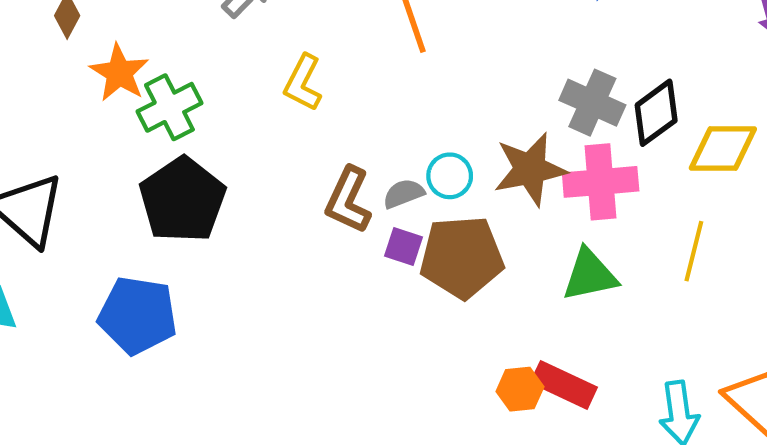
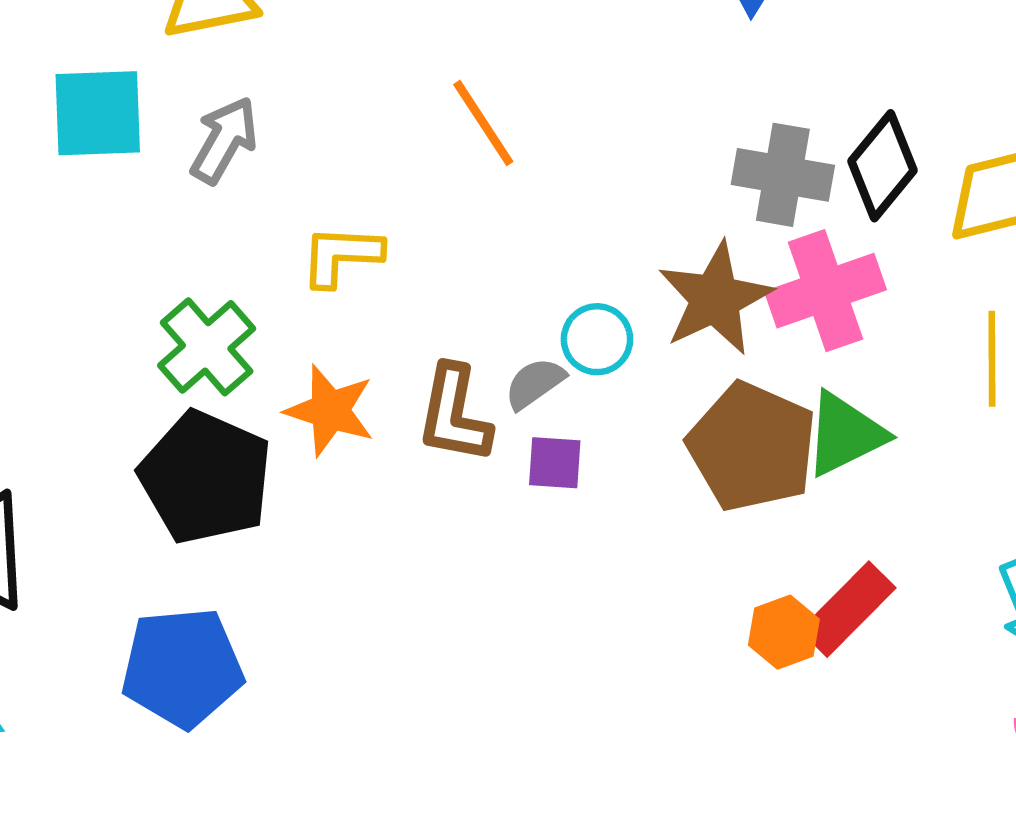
orange star: (119, 73) -> (330, 411), moved
yellow L-shape: (303, 83) -> (341, 256), turned 80
green cross: (169, 107) -> (207, 347), moved
brown pentagon: (462, 257) -> (752, 447), moved, turned -30
red rectangle: (564, 385) -> (848, 609), turned -56

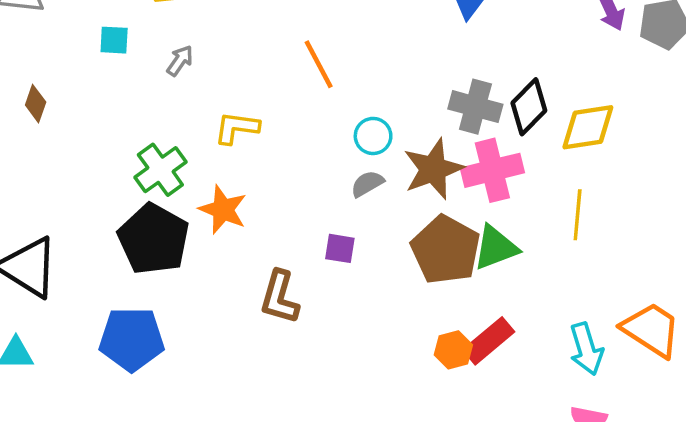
cyan square: (98, 113) -> (114, 40), size x0.6
gray arrow: (224, 140) -> (180, 61), size x0.7
cyan circle: (597, 339) -> (373, 136), moved
gray semicircle: (535, 383) -> (367, 184), moved
brown L-shape: (454, 414) -> (280, 297), moved

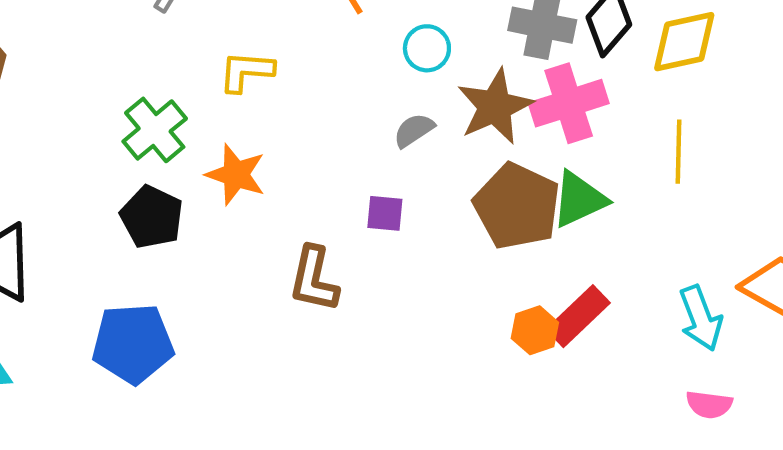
cyan circle: (373, 136) -> (427, 48), moved
black pentagon: (154, 239) -> (152, 217), size x0.7

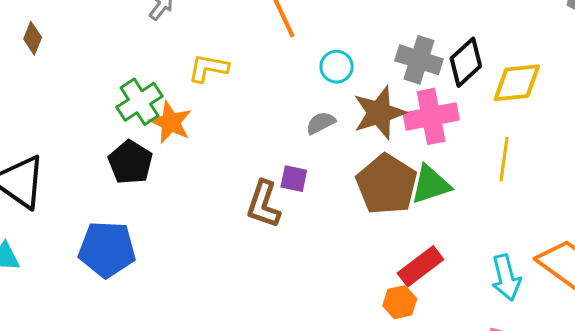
orange star: (236, 175) -> (170, 122), moved
brown L-shape: (314, 279) -> (263, 204), moved
orange hexagon: (535, 330) -> (400, 302), moved

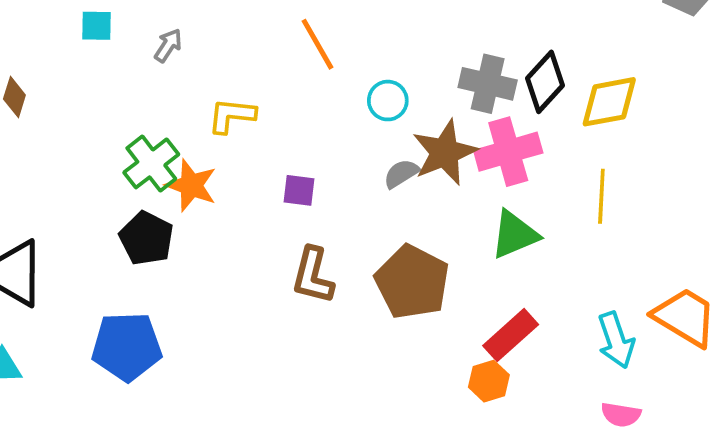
gray semicircle: (321, 123) -> (401, 174), moved
purple square: (294, 179) -> (299, 190), moved
brown pentagon: (387, 184) -> (412, 282), moved

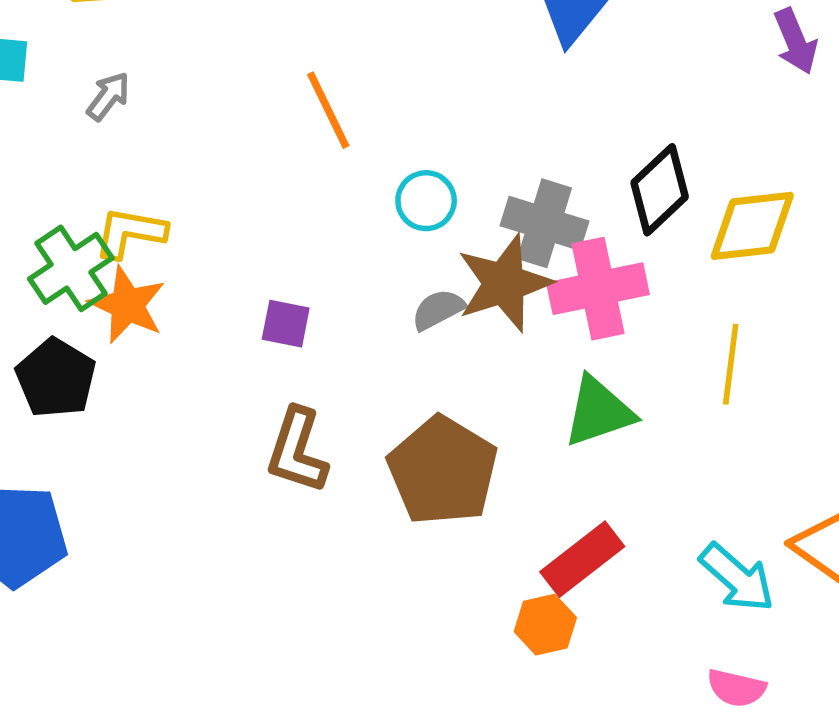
gray cross: (488, 84) -> (544, 223), moved
yellow L-shape: (232, 116) -> (130, 233), moved
cyan arrow: (616, 340) -> (737, 578), turned -34

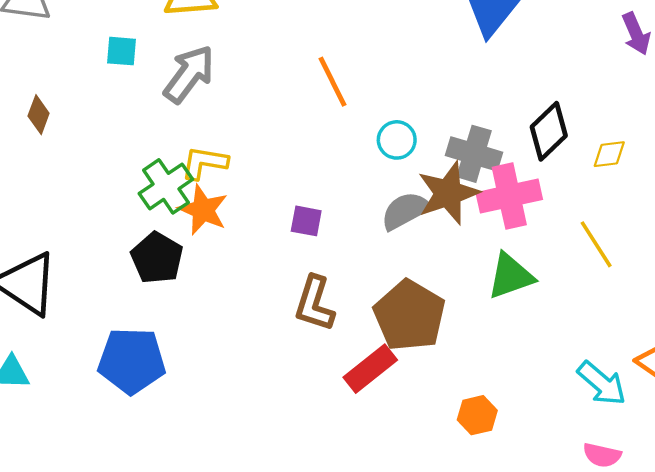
gray arrow: (108, 96) -> (189, 74), size x1.8
yellow diamond: (752, 226) -> (609, 154), size x0.6
gray semicircle: (438, 310) -> (405, 211), size x1.4
yellow line: (731, 364) -> (596, 244), turned -39
red rectangle: (582, 559) -> (370, 369), moved

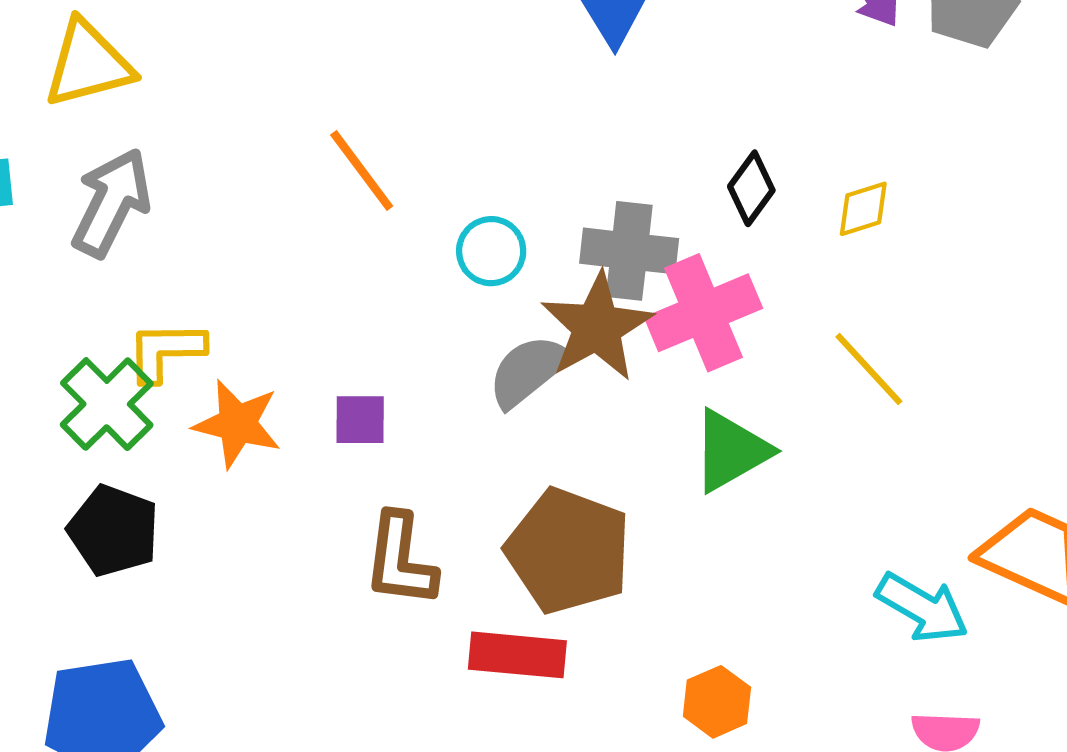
black diamond: (549, 131) -> (751, 188), size x0.7
orange star: (203, 210) -> (237, 424), moved
red rectangle: (370, 369) -> (517, 655), turned 54

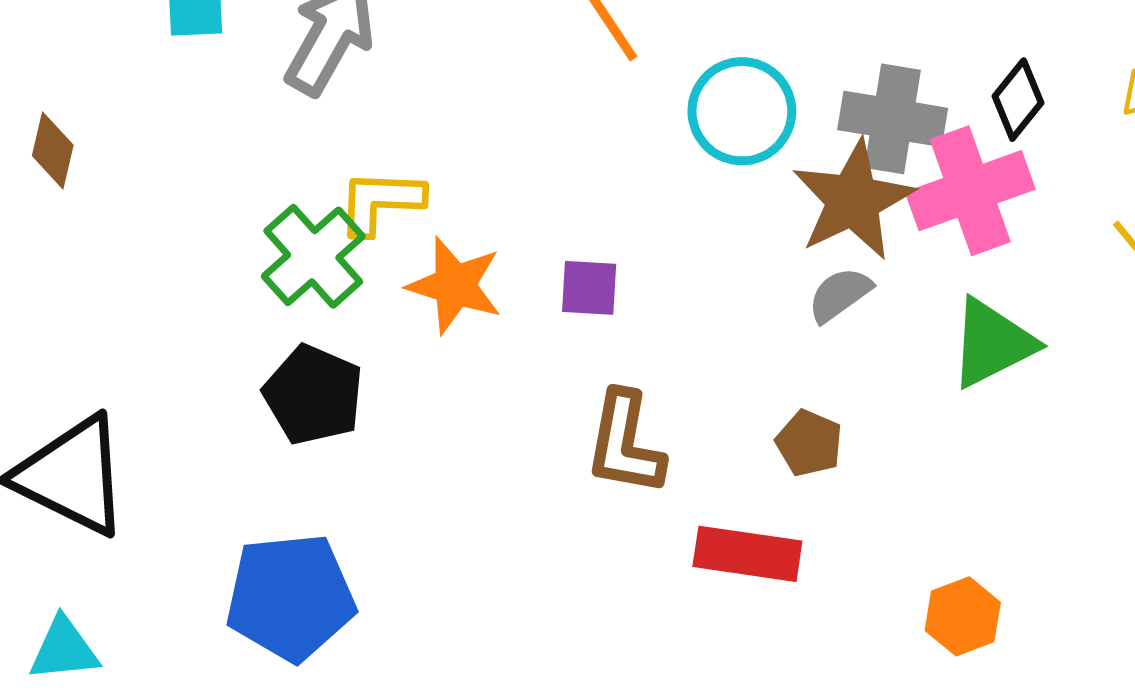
black diamond: (751, 188) -> (1018, 100), moved
cyan circle: (491, 251) -> (742, 111), size x1.4
gray semicircle: (528, 371) -> (840, 295), moved, size x0.7
brown pentagon: (568, 551) -> (809, 443), size x0.5

